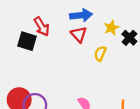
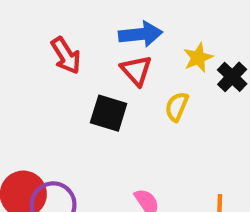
black square: (27, 41) -> (109, 113), moved

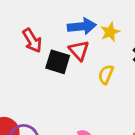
yellow star: (198, 58) -> (110, 32), moved
black square: (109, 113) -> (58, 62), moved

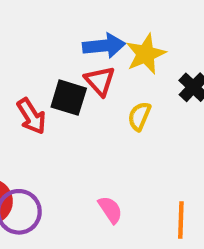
yellow star: (110, 32) -> (146, 54), size x1.4
red arrow: (32, 41) -> (31, 116), moved

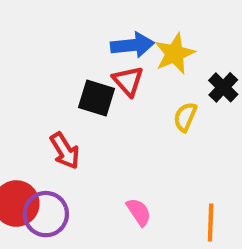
red arrow: (31, 116) -> (65, 151), moved
yellow semicircle: (139, 116) -> (185, 117), moved

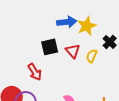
red triangle: (128, 81) -> (73, 51), moved
black square: (97, 98) -> (50, 47), turned -30

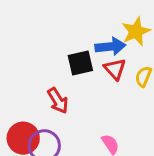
blue arrow: (67, 22) -> (110, 46), moved

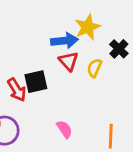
black square: (80, 63) -> (36, 82), moved

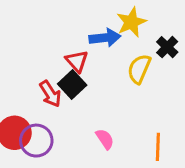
red triangle: (69, 61) -> (77, 61), moved
yellow semicircle: (94, 68) -> (139, 69), size x1.4
black square: (36, 82) -> (72, 84), turned -30

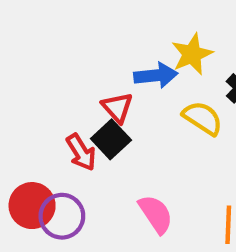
yellow semicircle: (139, 69) -> (203, 118), turned 100
pink semicircle: (105, 139) -> (156, 214), size x1.4

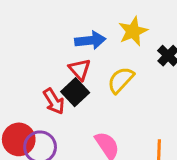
blue arrow: (156, 75) -> (90, 40), moved
yellow semicircle: (203, 118) -> (121, 80), moved, turned -80

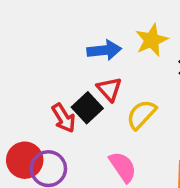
red triangle: (80, 69) -> (109, 89), moved
yellow semicircle: (121, 80) -> (141, 115), moved

